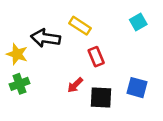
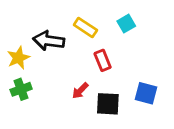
cyan square: (138, 22) -> (126, 24), moved
yellow star: (17, 54) -> (18, 58), turned 30

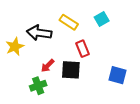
green cross: (21, 89) -> (38, 86), moved
red arrow: (80, 91) -> (48, 66), moved
black square: (108, 104) -> (71, 70), moved

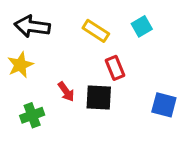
black arrow: (39, 33) -> (32, 26), moved
red arrow: (48, 66) -> (66, 92), turned -80
green cross: (38, 86) -> (32, 115), moved

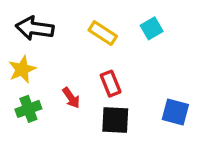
red rectangle: (115, 68) -> (111, 84), moved
black square: (99, 97) -> (115, 120), moved
green cross: (32, 115) -> (28, 109), moved

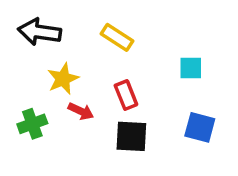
cyan square: (152, 28) -> (191, 68), moved, turned 30
yellow star: (22, 69) -> (63, 79), moved
red arrow: (71, 98) -> (81, 111), turned -30

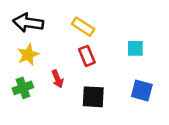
yellow star: (63, 79) -> (28, 55), moved
red rectangle: (126, 95) -> (87, 56), moved
red arrow: (81, 111) -> (57, 79), turned 42

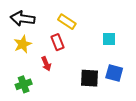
red rectangle: (87, 56) -> (58, 42), moved
green cross: (23, 88) -> (24, 84), moved
black square: (93, 97) -> (89, 78), moved

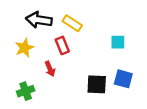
black arrow: (23, 18) -> (39, 20), moved

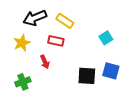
black arrow: (39, 20) -> (35, 18), turned -30
cyan square: (118, 42) -> (106, 38), turned -32
red rectangle: (62, 45) -> (56, 41), turned -56

